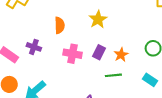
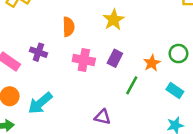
orange star: (121, 55) -> (152, 63), moved
green line: (113, 75) -> (132, 85), turned -56

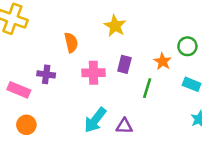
cyan arrow: (40, 103) -> (95, 120), moved

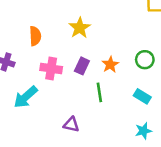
orange star: (163, 61) -> (110, 65), moved
green line: (147, 88) -> (99, 92), turned -36
cyan arrow: (95, 120) -> (26, 97), moved

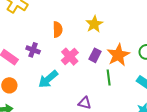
orange star: (110, 65) -> (118, 55), size x1.6
pink cross: (51, 69) -> (70, 57), turned 36

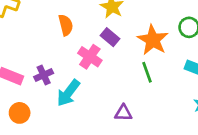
purple cross: (33, 50) -> (44, 75), moved, turned -32
purple rectangle: (95, 55) -> (110, 37), moved, turned -64

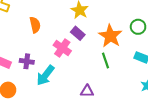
orange semicircle: (66, 25) -> (35, 25), moved
purple cross: (44, 75) -> (27, 61), turned 32

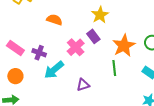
orange semicircle: (35, 25) -> (54, 20), turned -70
purple triangle: (87, 91) -> (83, 85), moved, turned -32

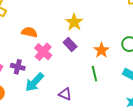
orange star: (124, 46) -> (101, 50), size x0.7
pink cross: (76, 47) -> (43, 52), moved
purple triangle: (83, 85) -> (65, 94), turned 48

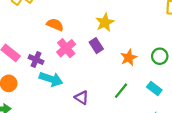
green line: (94, 74) -> (121, 91), moved, turned 42
cyan arrow: (34, 82) -> (51, 79), turned -125

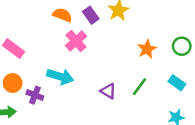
purple rectangle: (96, 46) -> (91, 15), moved
purple cross: (36, 60) -> (35, 95), moved
purple triangle: (82, 98) -> (108, 91), moved

